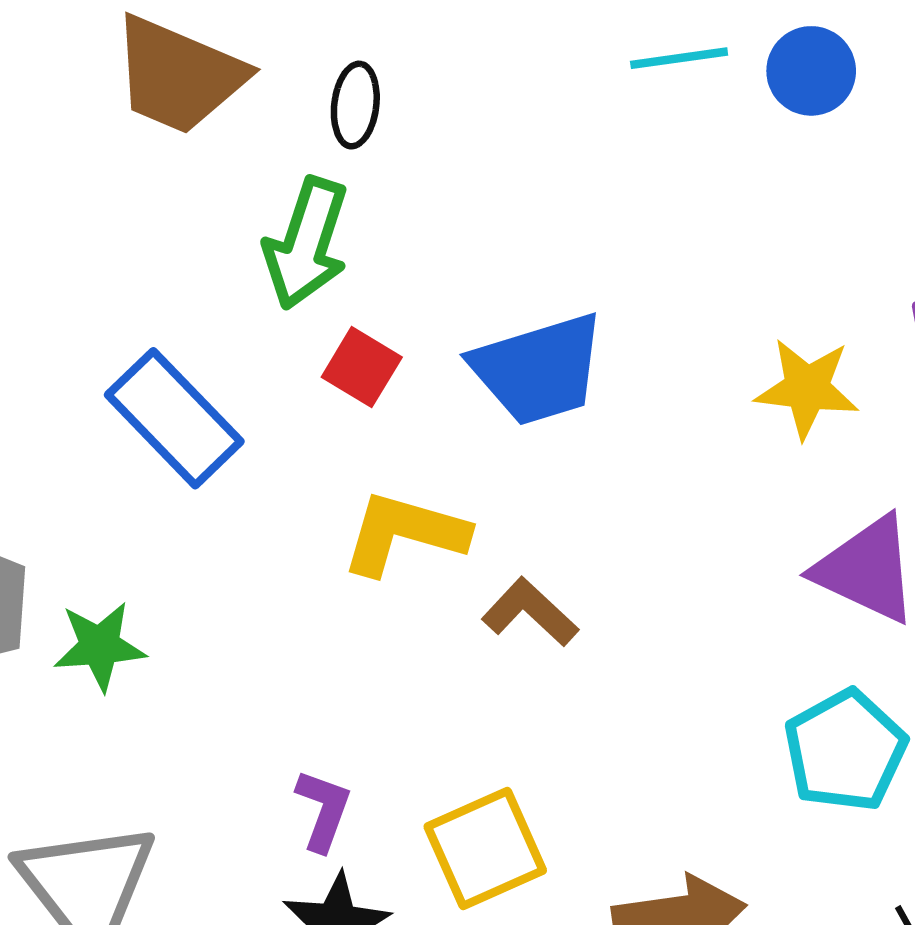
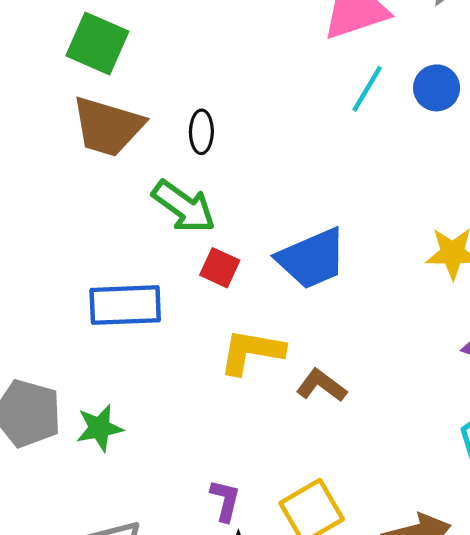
cyan line: (679, 58) -> (367, 89), turned -45
green arrow: (306, 243) -> (184, 207), turned -66
blue rectangle: (174, 418) -> (125, 305), turned -42

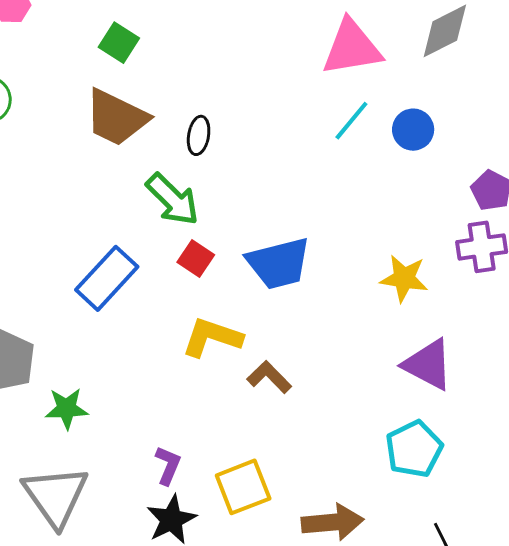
green square: (97, 43) -> (119, 43), size x0.7
blue rectangle: (125, 305) -> (107, 278), turned -54
green star: (99, 428) -> (67, 409), moved

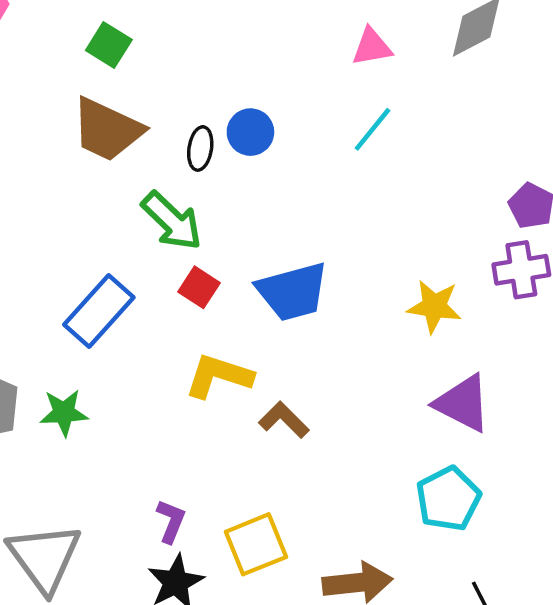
pink triangle: (352, 48) -> (372, 47), size x0.6
blue circle: (413, 130) -> (250, 132), moved
green star: (67, 409) -> (64, 413), moved

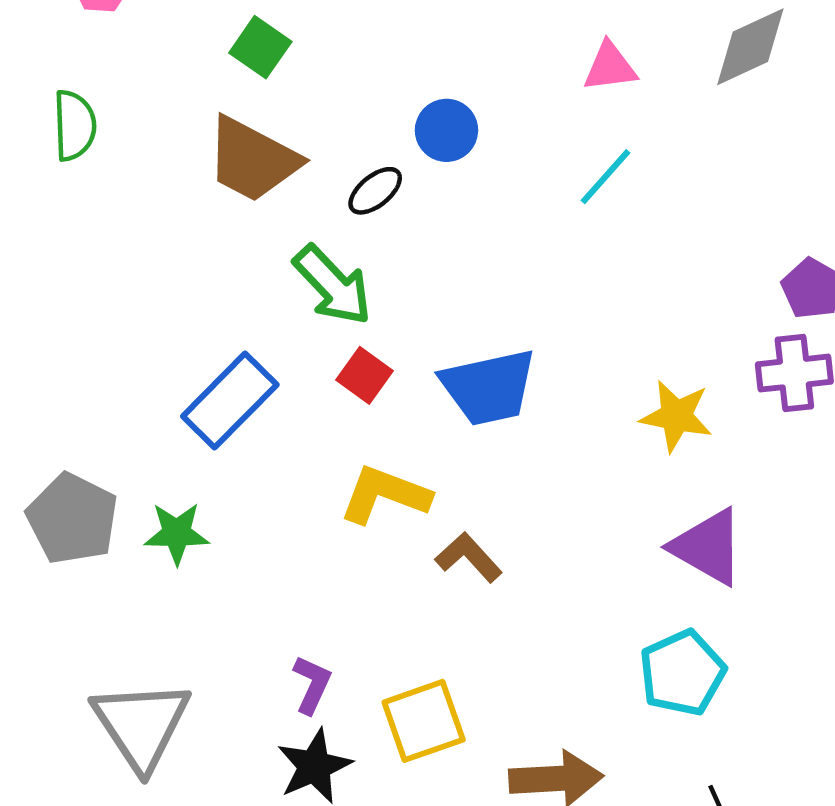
blue circle: (250, 132) -> (446, 130), moved
black ellipse: (200, 148) -> (375, 191), turned 39

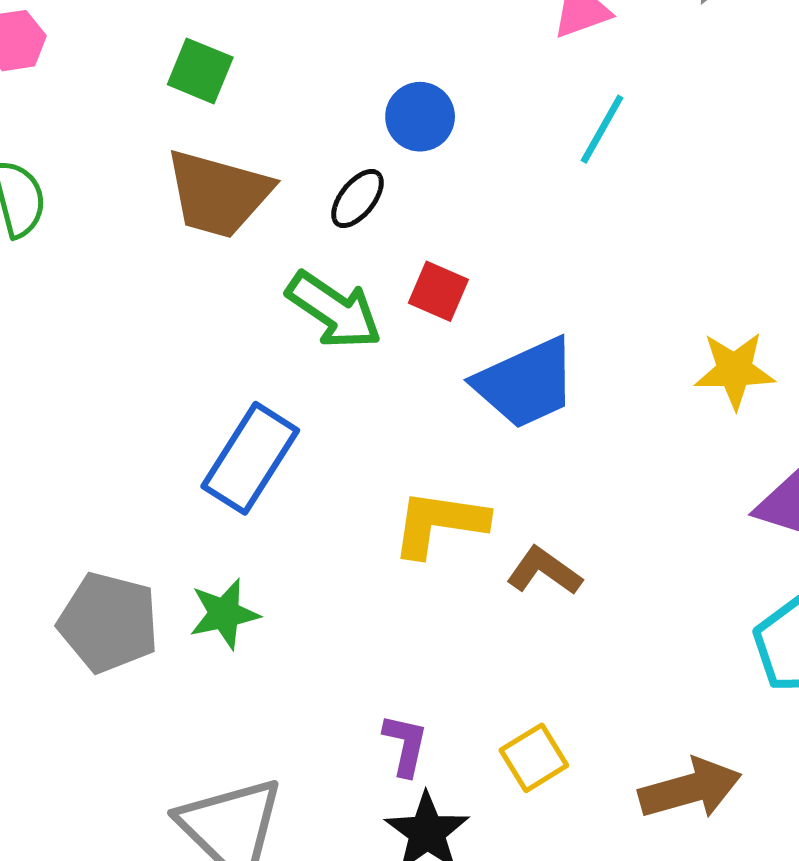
red square: (365, 375) -> (438, 291), moved
yellow square: (424, 721) -> (534, 758), size x0.7

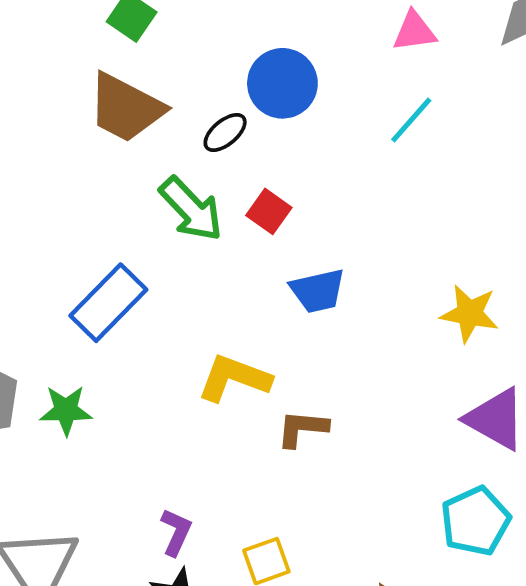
blue circle: (420, 117) -> (282, 83), size x1.4
blue trapezoid: (526, 383) -> (318, 291), size x0.7
brown L-shape: (544, 571) -> (302, 429), turned -42

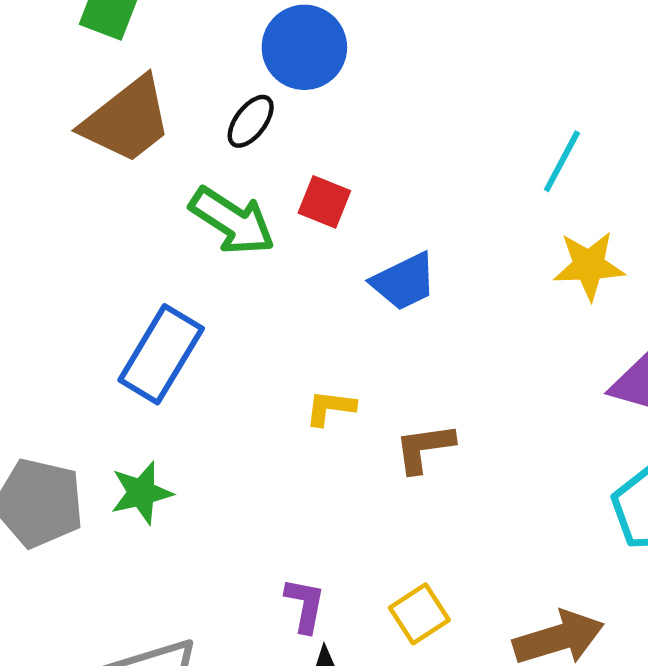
brown trapezoid: (126, 108) -> (127, 120), turned -52
cyan line: (411, 120) -> (562, 161), moved
yellow L-shape: (234, 378) -> (330, 408), size x0.6

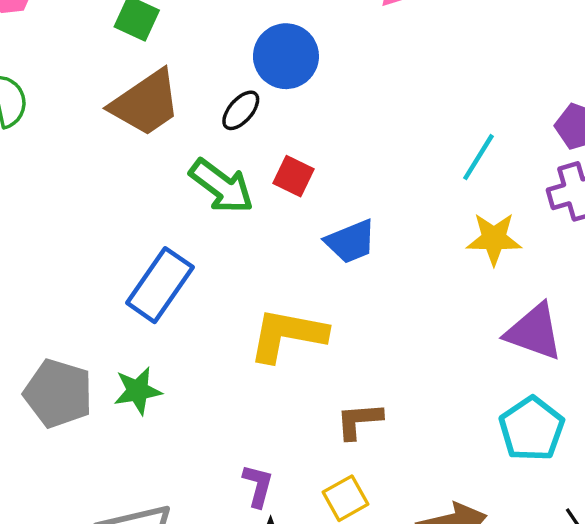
yellow L-shape: (330, 408) -> (287, 335), size x2.0
brown L-shape: (424, 448) -> (359, 421), moved

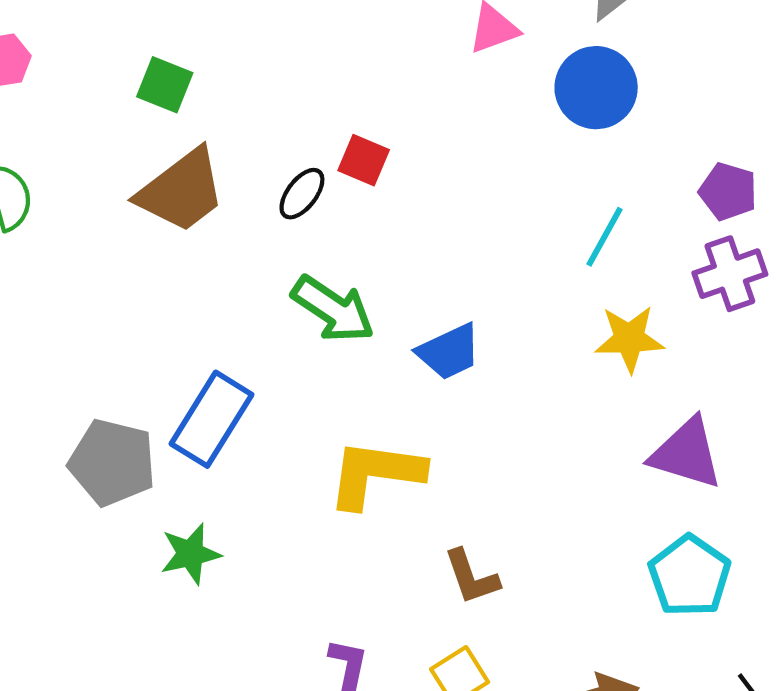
blue circle: (286, 56) -> (596, 88), moved
red square: (293, 176) -> (364, 160), moved
green arrow: (222, 186) -> (333, 309), moved
gray pentagon: (58, 393) -> (112, 462), moved
brown L-shape: (359, 421) -> (471, 577), turned -102

